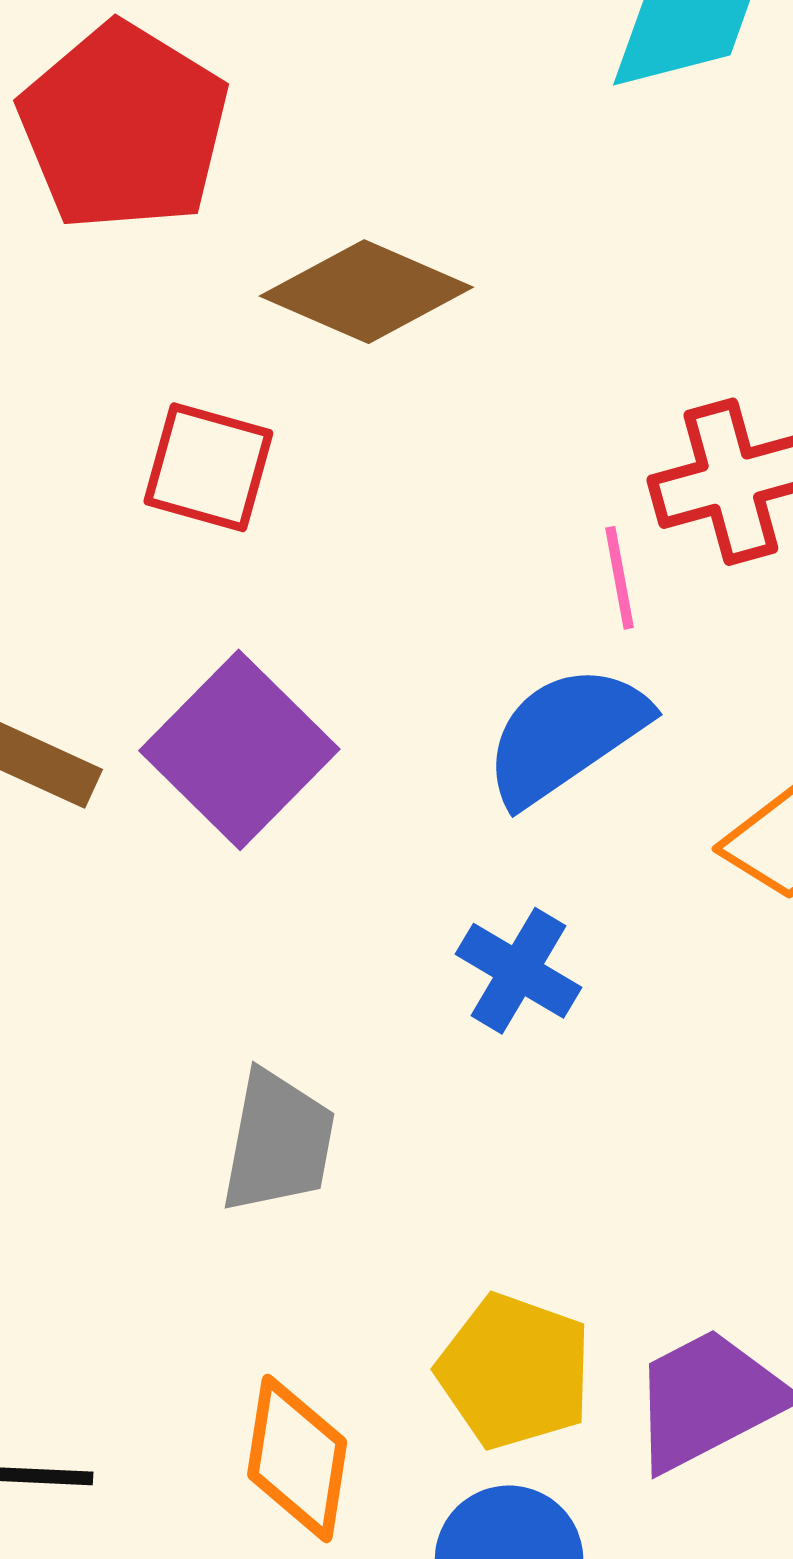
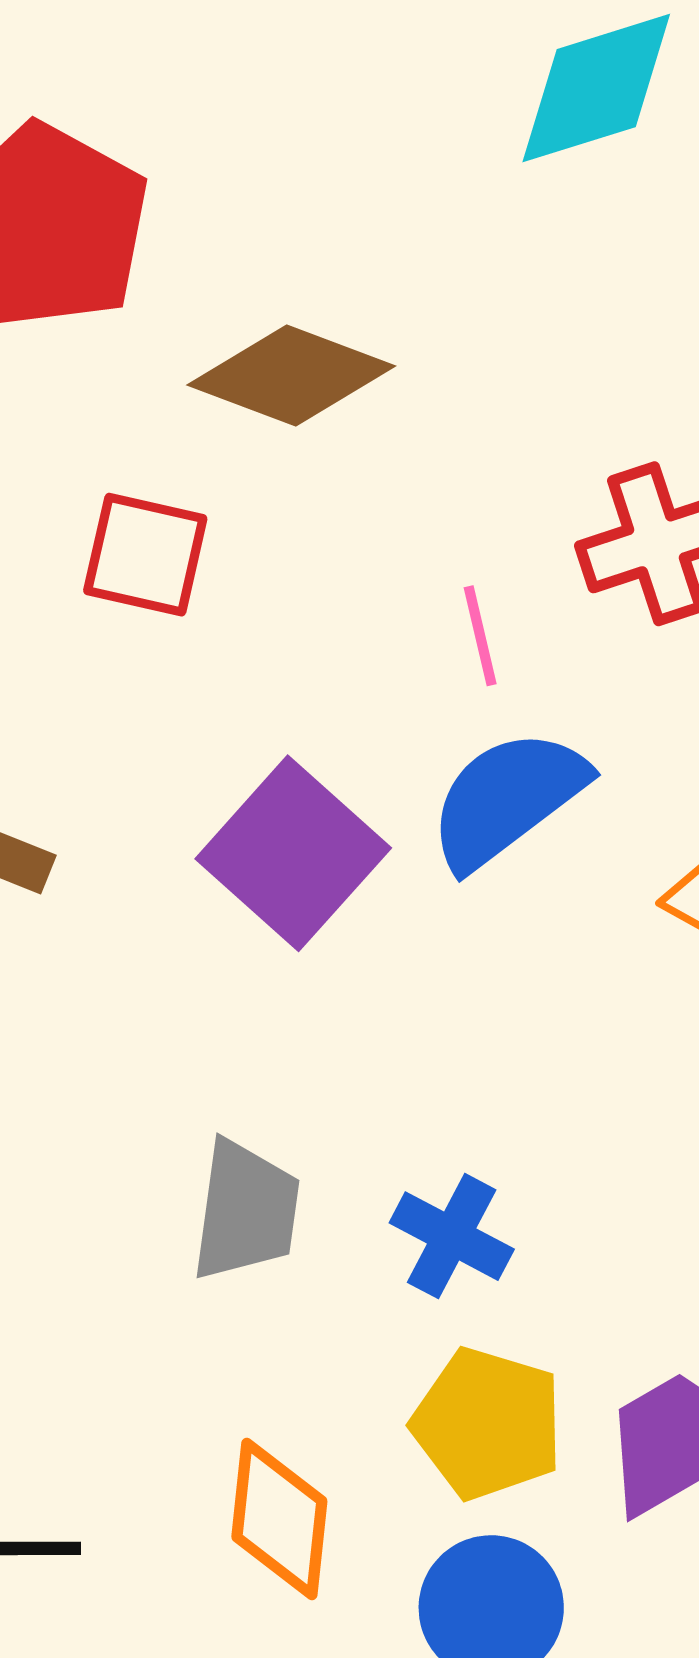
pink line: (619, 578) -> (480, 636), moved
purple square: (239, 750) -> (293, 853), moved
blue cross: (519, 971) -> (452, 1236), moved

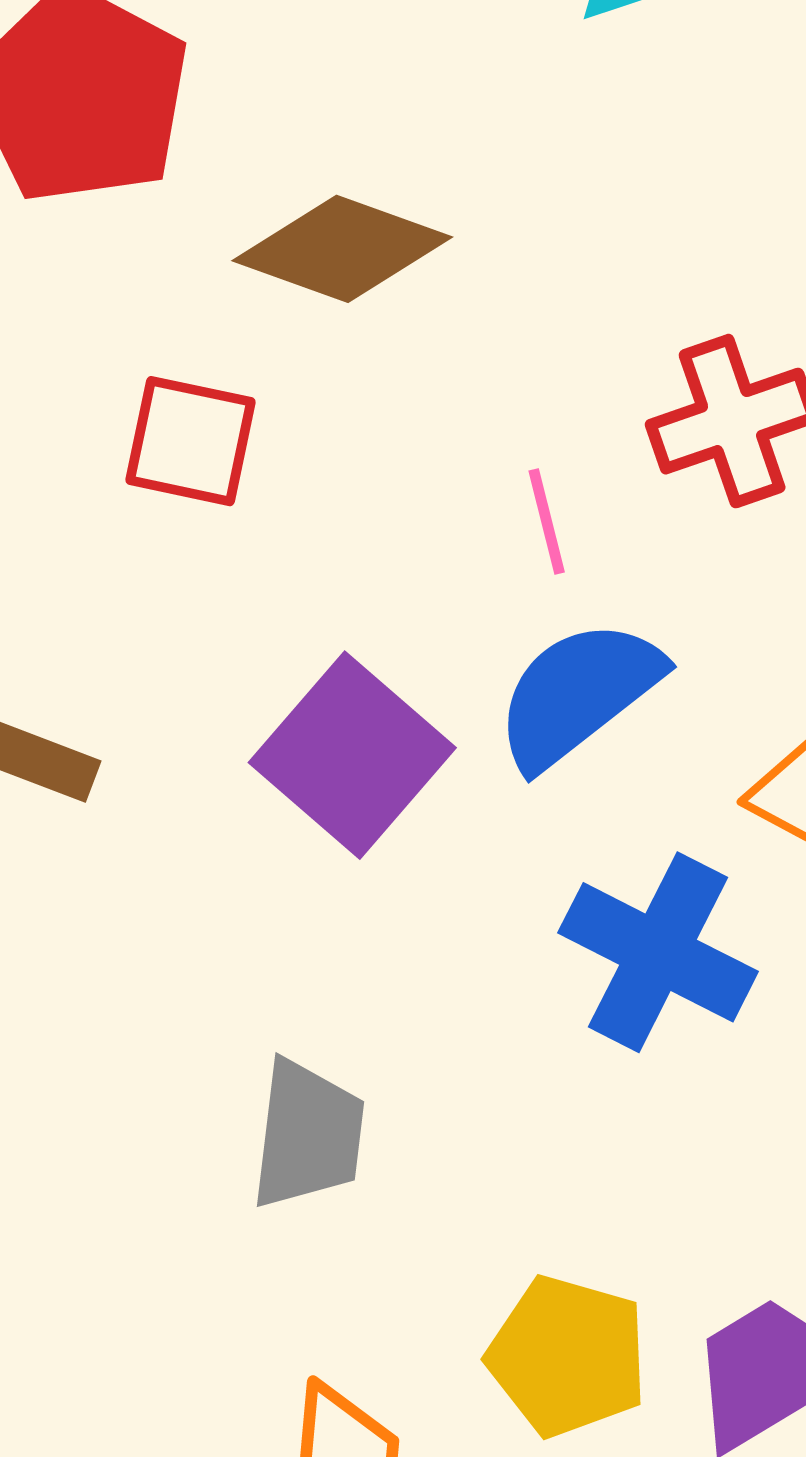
blue cross: (452, 1236) -> (658, 952), moved, size x1.5

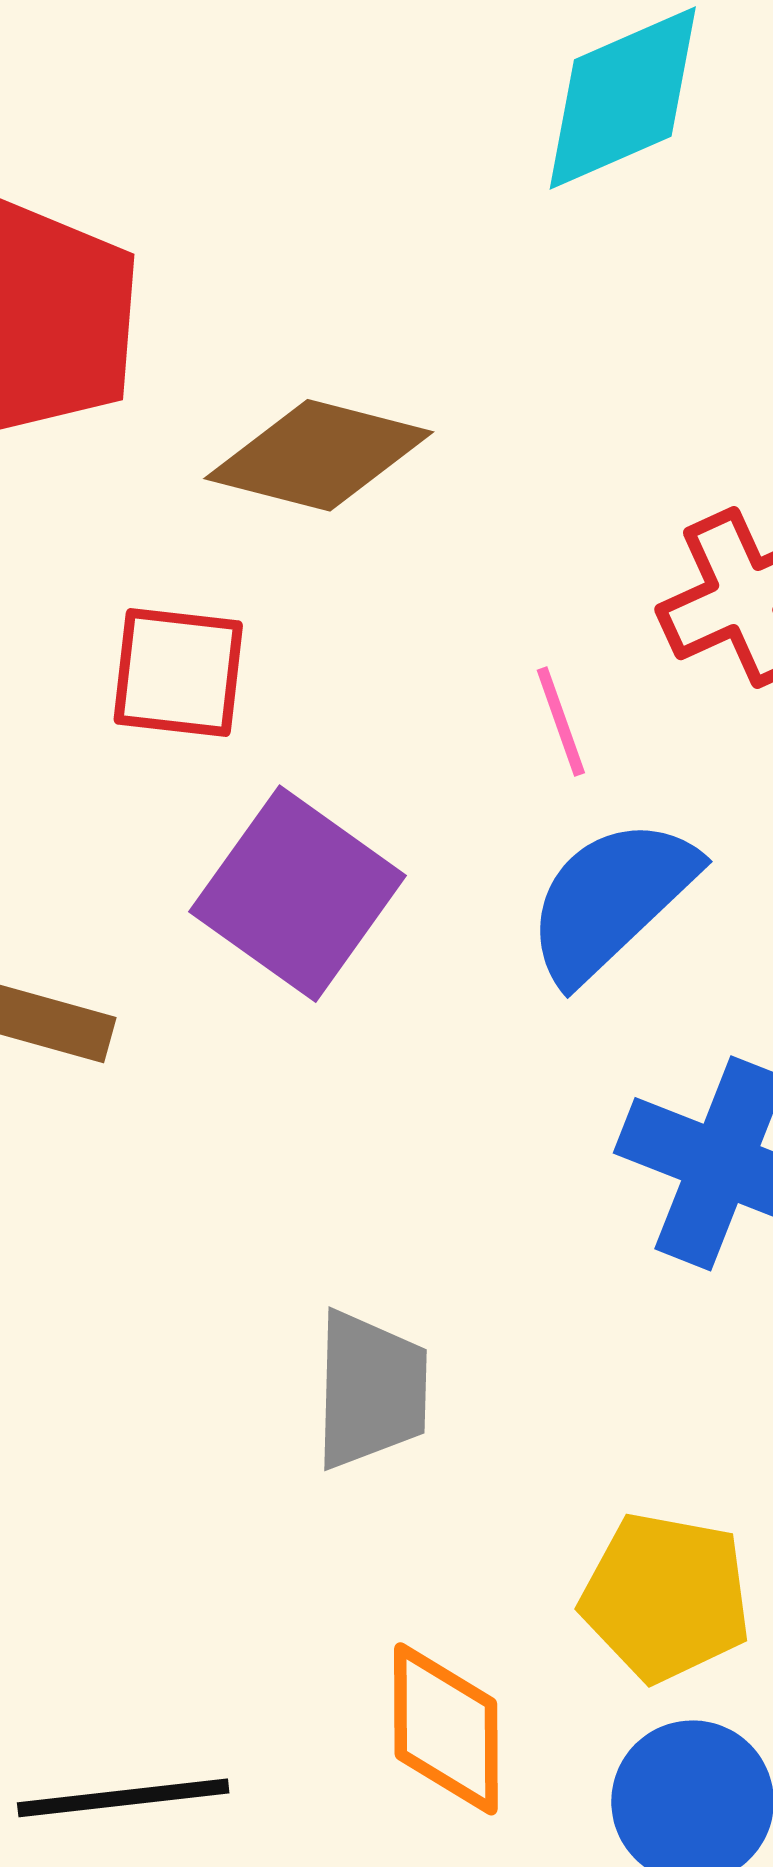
purple square: (352, 755) -> (298, 894), moved

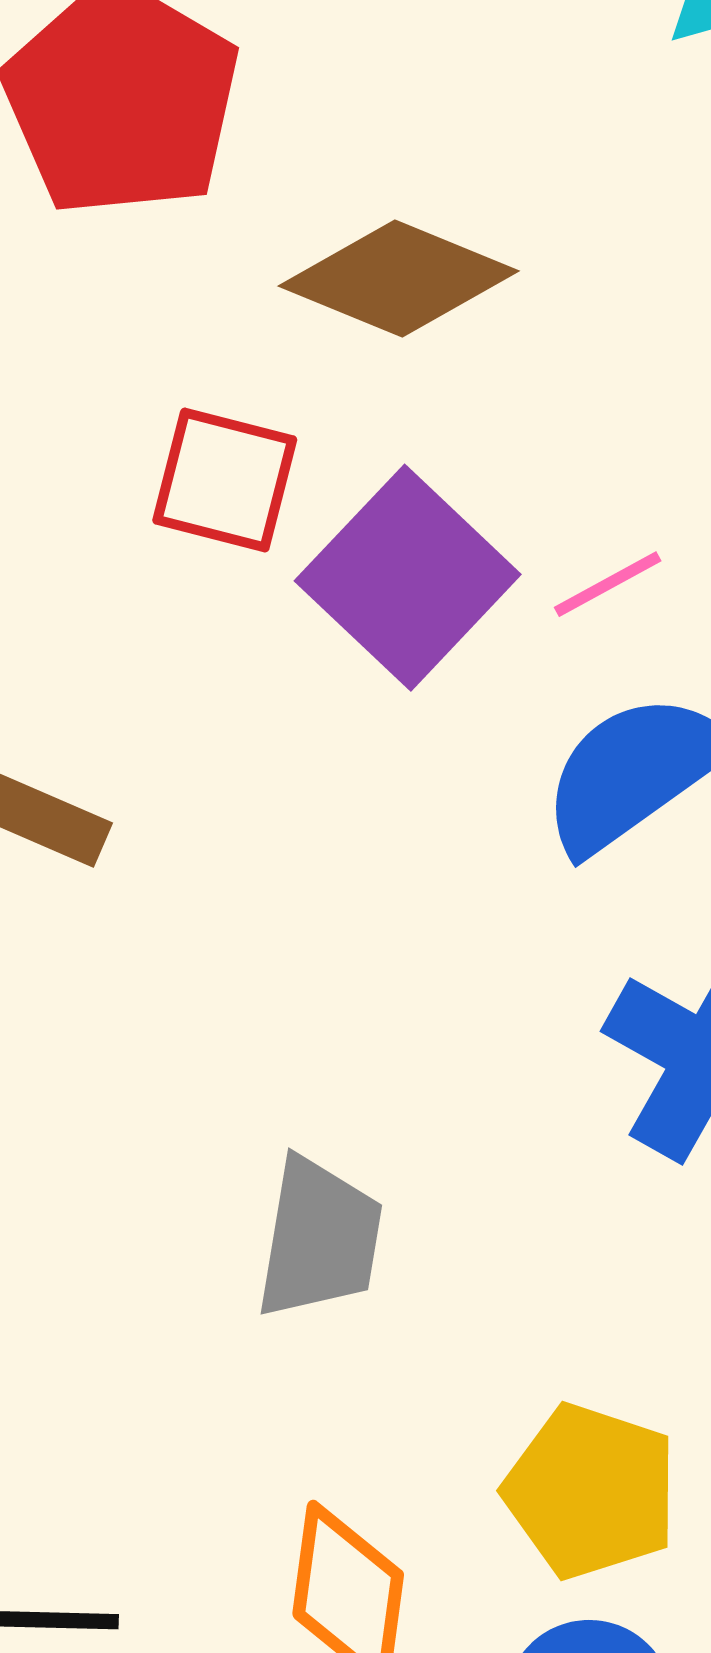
pink line: (561, 722) -> (608, 584), turned 73
purple square: (298, 894) -> (408, 578), moved

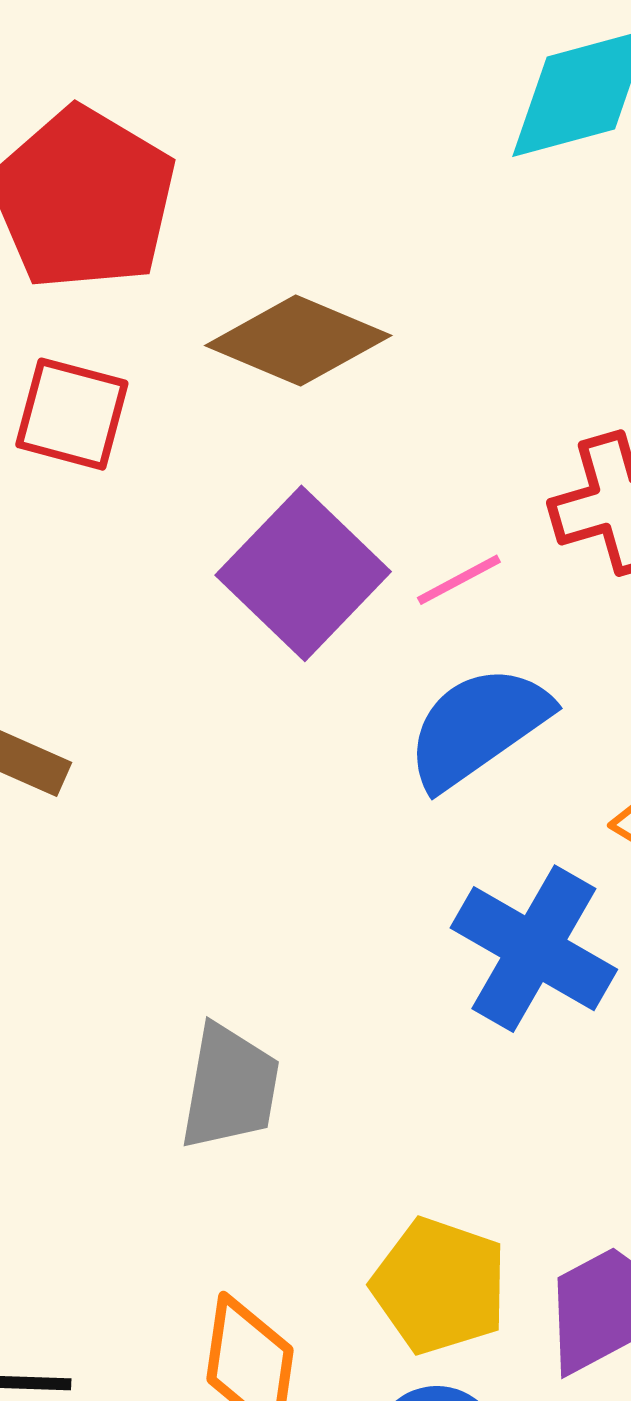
red square: (225, 480) -> (72, 414), moved

